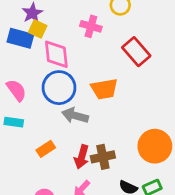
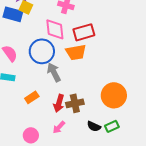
red rectangle: (136, 52) -> (84, 32), moved, turned -65
pink diamond: (56, 54) -> (55, 29), moved
gray arrow: (75, 116) -> (54, 72), turned 48

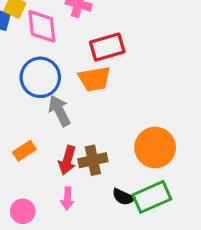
pink diamond: (55, 29) -> (42, 26), moved
green rectangle: (112, 126) -> (152, 197), size x1.6
pink arrow: (59, 127) -> (67, 199), turned -40

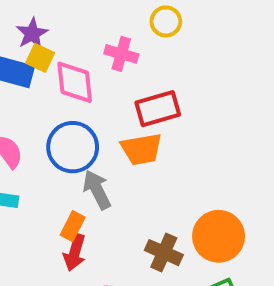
orange rectangle: (24, 151) -> (73, 226), moved, turned -30
red arrow: (67, 160) -> (75, 253), moved
brown cross: (93, 160) -> (164, 253), moved, turned 36

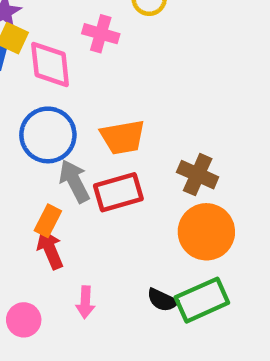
red rectangle: (158, 109) -> (118, 192), moved
red arrow: (75, 253) -> (50, 249), turned 141
brown cross: (164, 253) -> (198, 175), moved

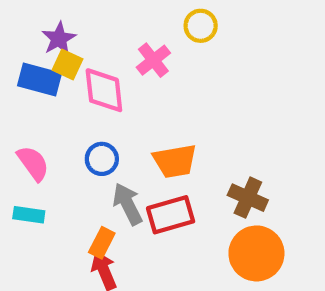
pink cross: (101, 34) -> (153, 60), turned 36
blue circle: (48, 135) -> (102, 159), size x0.6

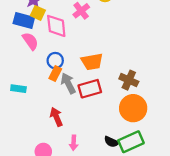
pink semicircle: (33, 163) -> (30, 41), moved
orange rectangle: (102, 243) -> (55, 74), moved

